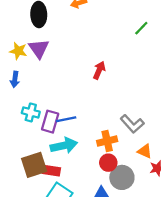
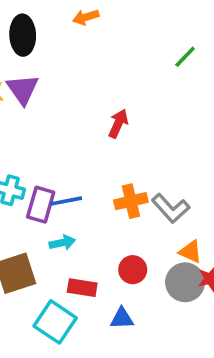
orange cross: (107, 141) -> (131, 201), moved
cyan arrow: (64, 146) -> (62, 243), size x0.6
red rectangle: (51, 171) -> (82, 288), moved
gray circle: (122, 177) -> (185, 282), moved

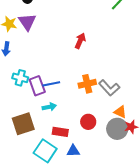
purple rectangle: (41, 205) -> (37, 86), turned -36
blue triangle: (122, 318) -> (73, 151), moved

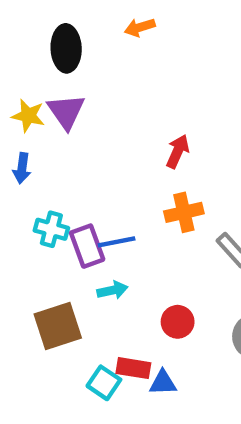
orange cross: (87, 84) -> (184, 212), moved
red circle: (88, 122) -> (178, 322), moved
red rectangle: (60, 132) -> (133, 368), moved
cyan square: (45, 151) -> (104, 383), size x0.7

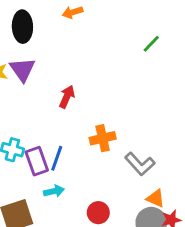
red arrow: (178, 151) -> (67, 97), moved
blue line: (117, 242) -> (57, 158), turned -60

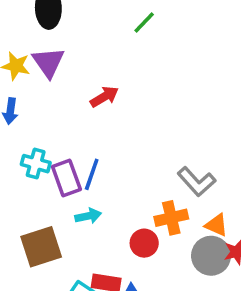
green line: (151, 44) -> (144, 23), moved
red arrow: (67, 97) -> (104, 97), turned 35
orange cross: (103, 138) -> (171, 218), moved

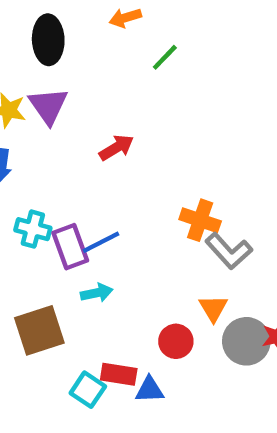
blue line: (92, 174) -> (101, 242), turned 44
orange cross: (171, 218) -> (200, 220), moved, turned 32
orange triangle: (216, 225) -> (213, 308), moved, turned 35
red circle: (144, 243) -> (176, 341), moved

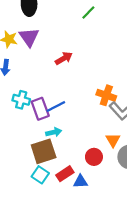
brown square: (39, 330) -> (44, 151), moved
red rectangle: (119, 374) -> (65, 174), turned -42
cyan square: (88, 390) -> (40, 175), moved

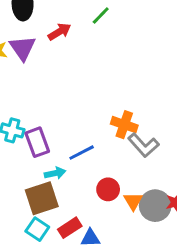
red arrow: (64, 58) -> (59, 32), moved
blue line: (56, 106) -> (82, 153), moved
orange triangle: (113, 140) -> (133, 201), moved
red circle: (94, 157) -> (108, 189), moved

